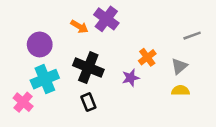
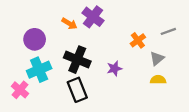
orange cross: (147, 57) -> (138, 40), moved
black rectangle: (88, 102) -> (77, 90), size x1.5

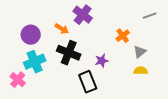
orange arrow: (69, 24) -> (62, 29), moved
gray line: (168, 31) -> (150, 16), moved
black rectangle: (77, 90) -> (88, 82), moved

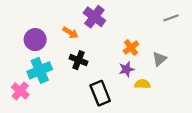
orange cross: (123, 36) -> (131, 48), moved
black cross: (69, 53) -> (78, 60), size x0.7
purple star: (102, 61) -> (126, 69), moved
yellow semicircle: (141, 71) -> (142, 84), moved

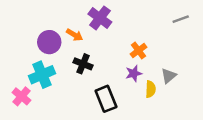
purple circle: (35, 40) -> (49, 42), moved
gray triangle: (160, 59) -> (169, 76), moved
yellow semicircle: (142, 84) -> (151, 89), turned 91

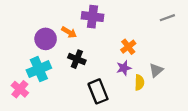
purple cross: (100, 18) -> (93, 17), turned -30

